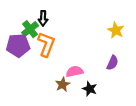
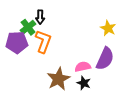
purple semicircle: (112, 63) -> (105, 59), size x1.6
pink semicircle: (75, 71) -> (83, 67), moved
brown star: (63, 84) -> (58, 79), size x1.6

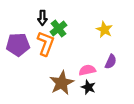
green cross: (28, 27) -> (58, 29), moved
yellow star: (108, 28) -> (104, 30), moved
purple semicircle: (105, 59) -> (111, 62), size x0.6

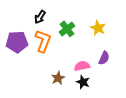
black arrow: (42, 18) -> (40, 17), turned 32
green cross: (58, 29) -> (67, 29), moved
brown star: (62, 83) -> (58, 78), size x0.6

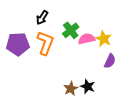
yellow star: (98, 28) -> (104, 39), moved
pink semicircle: (82, 66) -> (87, 39), moved
brown star: (58, 78) -> (71, 89), moved

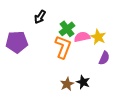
orange L-shape: (45, 43) -> (63, 47), moved

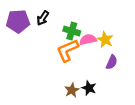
green cross: (67, 29) -> (72, 31), turned -35
purple pentagon: (17, 42) -> (18, 21), moved
orange L-shape: (63, 47) -> (68, 50), turned -135

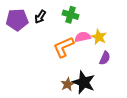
green cross: (72, 31) -> (71, 15), moved
black star: (89, 88) -> (84, 82), size x1.6

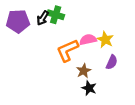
green cross: (71, 15) -> (56, 15), moved
black star: (84, 82) -> (89, 88), size x0.6
brown star: (68, 84) -> (84, 71), moved

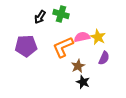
green cross: (56, 15) -> (61, 14), moved
purple pentagon: (18, 21) -> (26, 46), moved

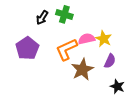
purple pentagon: (26, 46) -> (27, 48), turned -30
brown star: (78, 66) -> (82, 70), size x1.5
black star: (83, 82) -> (117, 86), moved

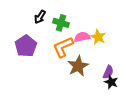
green cross: (64, 14) -> (61, 23), moved
purple semicircle: (110, 61) -> (108, 72), moved

